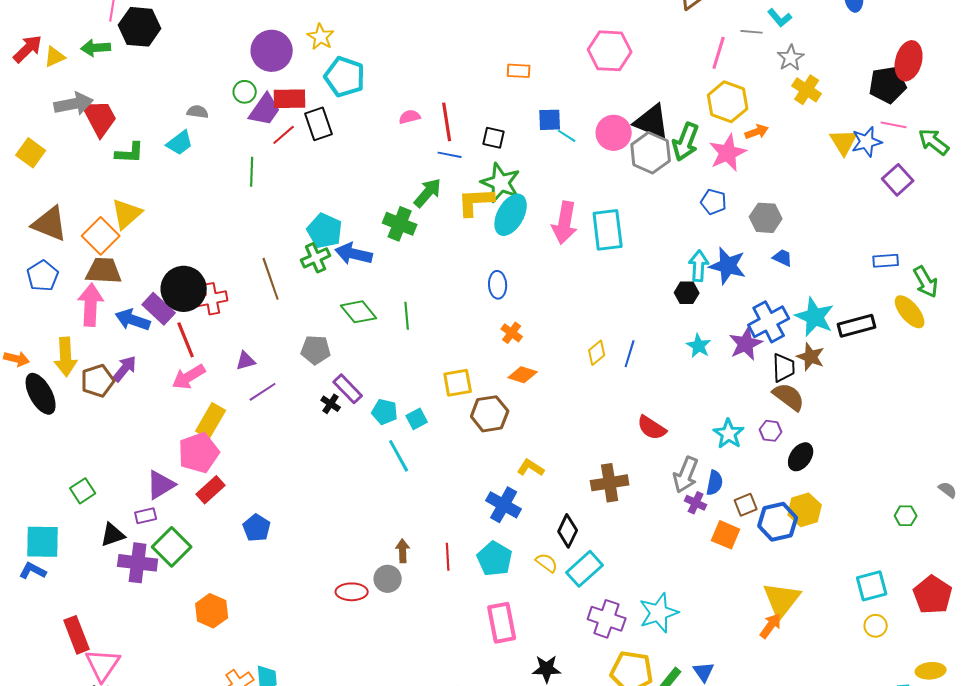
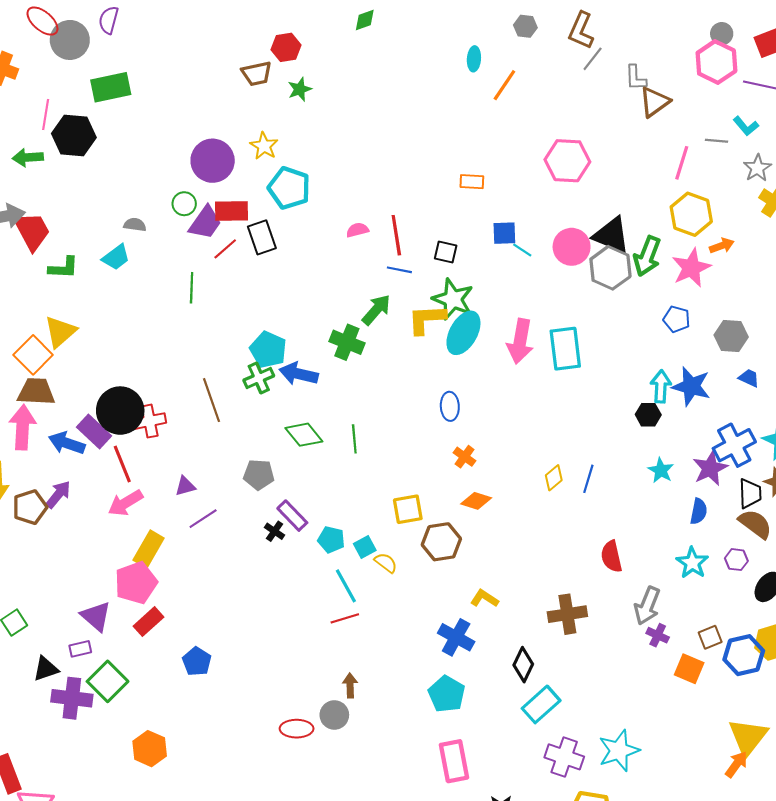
red semicircle: (652, 428) -> (611, 556), turned 44
blue semicircle: (715, 483) -> (699, 511), moved
purple triangle: (161, 485) -> (96, 616), turned -48
red line: (448, 557) -> (345, 618), moved, turned 76
yellow semicircle: (547, 563) -> (386, 563), moved

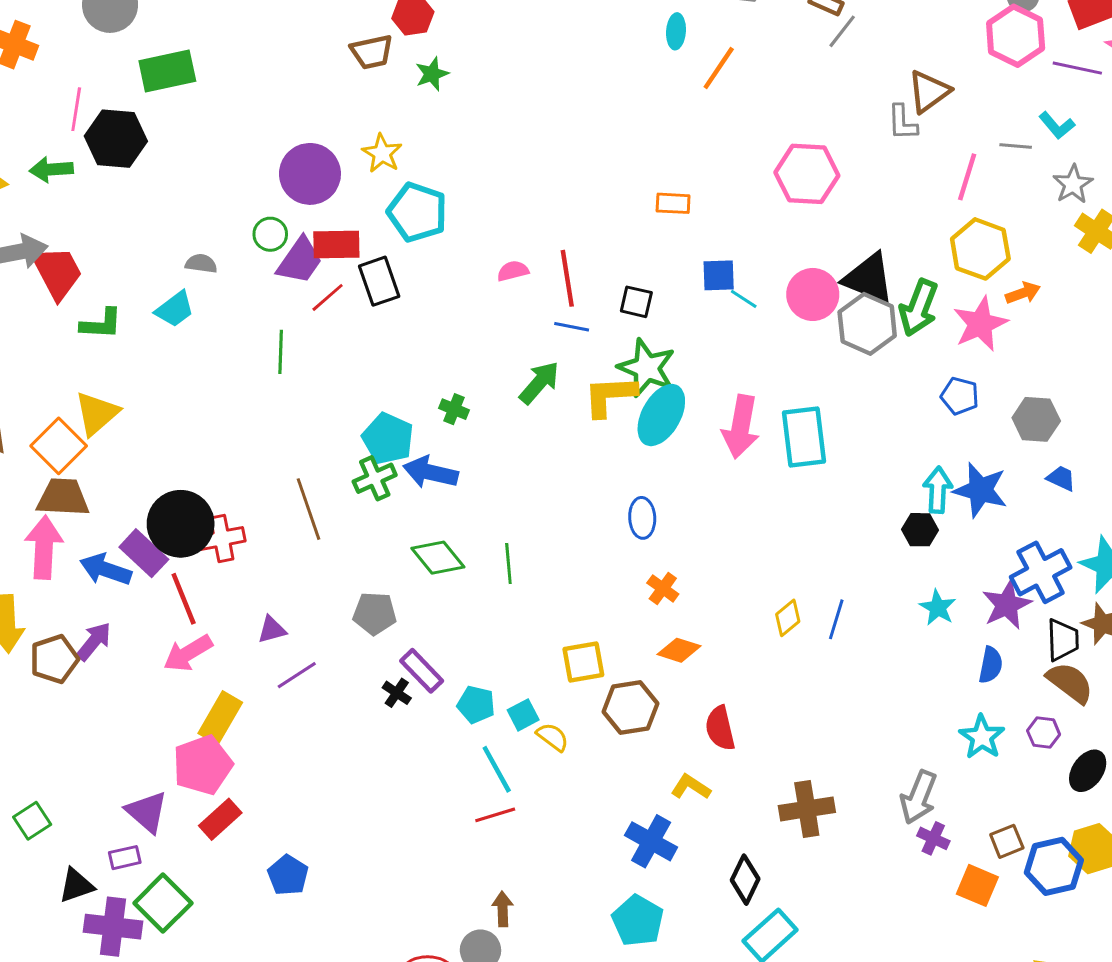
gray L-shape: (636, 78) -> (902, 122), moved
green cross: (347, 342) -> (454, 409), moved, size x0.6
red semicircle: (611, 556) -> (720, 728), moved

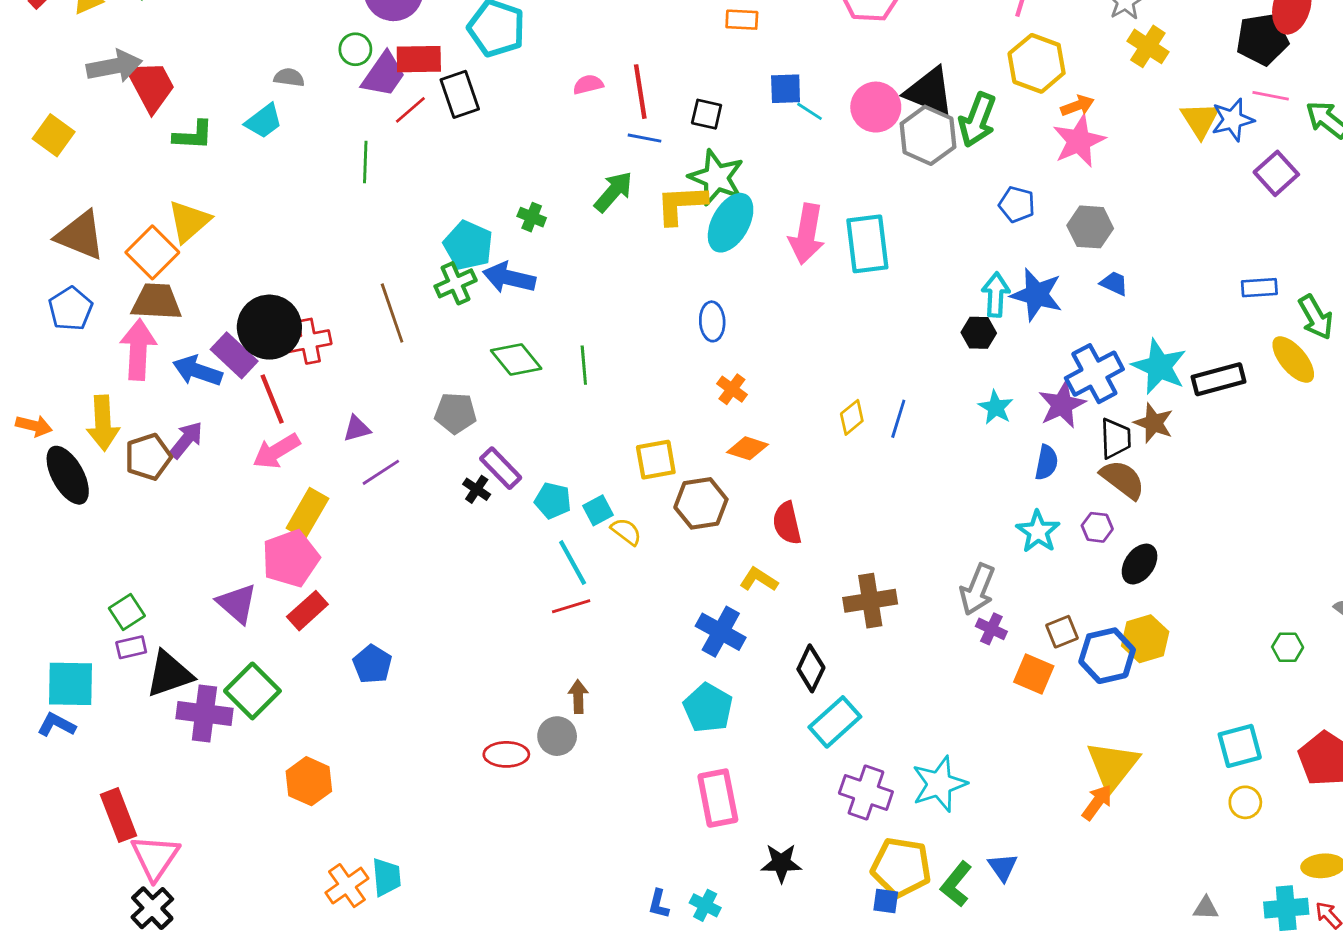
pink star: (980, 324) -> (1079, 141), moved
purple rectangle: (125, 858) -> (131, 647), moved
black triangle: (76, 885) -> (169, 674), size x1.4

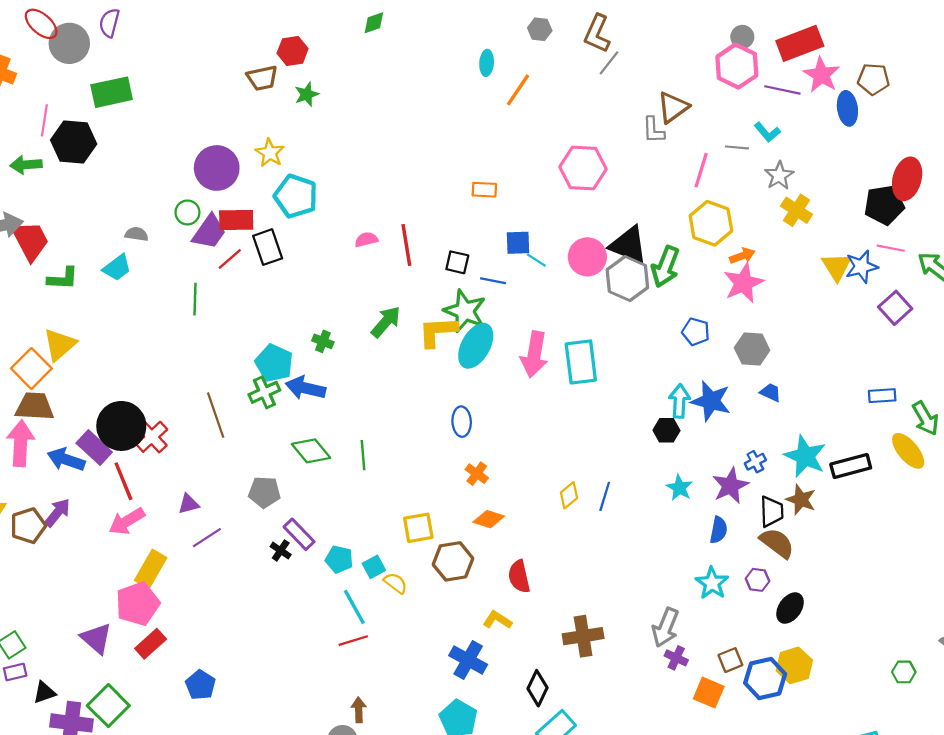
blue line: (645, 138) -> (493, 281), moved
red cross: (309, 341) -> (152, 437), turned -32
blue cross: (1094, 374) -> (755, 462), size x0.5
black triangle: (169, 674) -> (44, 693), size x0.6

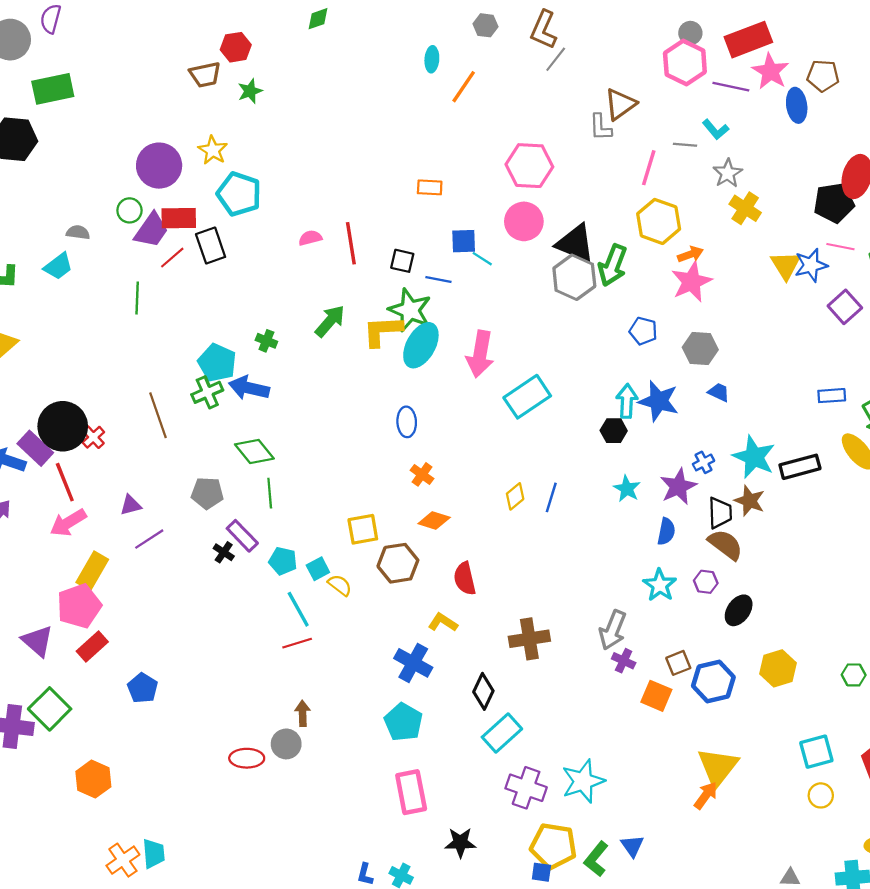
pink circle: (587, 257) -> (524, 221), moved
cyan rectangle: (581, 362) -> (527, 397), moved, turned 63
red cross: (152, 437) -> (93, 437), size x0.7
green line: (363, 455) -> (270, 493), moved
yellow hexagon: (794, 665) -> (778, 668), moved

